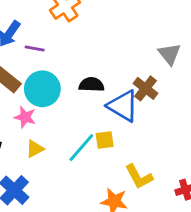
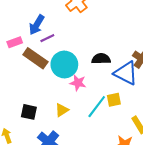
purple line: (35, 48) -> (47, 38), moved, turned -32
pink star: (25, 117) -> (78, 83), moved

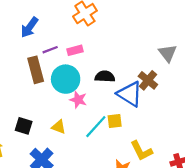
blue arrow: (37, 25) -> (29, 27), moved
pink rectangle: (15, 42) -> (75, 50), moved
brown rectangle: (35, 58) -> (36, 70), turned 35
yellow triangle: (62, 110) -> (59, 127), turned 48

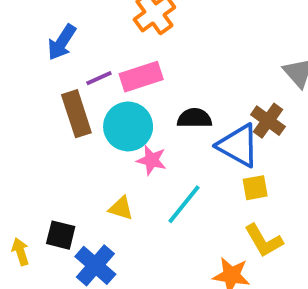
pink rectangle: (75, 50) -> (141, 77), size x1.5
yellow square: (115, 121) -> (255, 188), moved
black square: (24, 126) -> (61, 235), moved

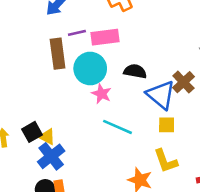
cyan line: (184, 204) -> (117, 127), turned 64
yellow triangle: (121, 208) -> (47, 137), moved
black square: (61, 235) -> (32, 132), turned 36

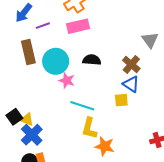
purple line: (77, 33) -> (43, 26), moved
pink rectangle: (105, 37) -> (78, 26), moved
blue triangle: (161, 95) -> (131, 84), moved, size x0.7
yellow L-shape: (166, 161) -> (89, 128), moved, turned 40

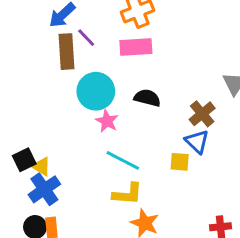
purple line: (43, 26) -> (86, 38), turned 56
brown rectangle: (28, 52) -> (67, 52), moved
yellow L-shape: (89, 128) -> (128, 194), turned -110

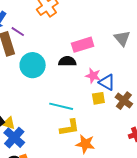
pink rectangle: (136, 47) -> (83, 45), moved
brown cross: (202, 114) -> (124, 101), moved
pink star: (107, 121) -> (93, 76), moved

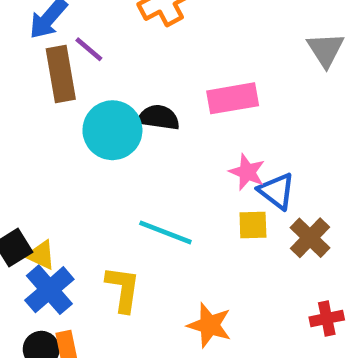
gray triangle: (122, 38) -> (325, 50), moved
black semicircle: (67, 61) -> (159, 117), moved
yellow L-shape: (69, 128) -> (123, 289), moved, turned -80

